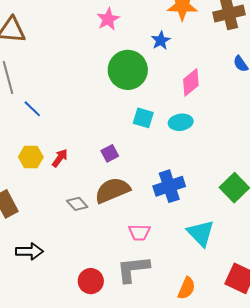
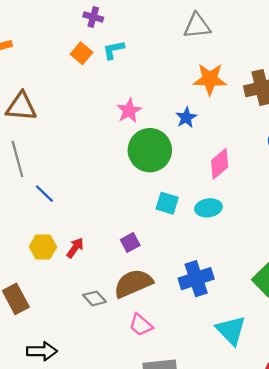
pink star: (108, 19) -> (129, 111), moved
pink trapezoid: (139, 232) -> (141, 325), moved, turned 40

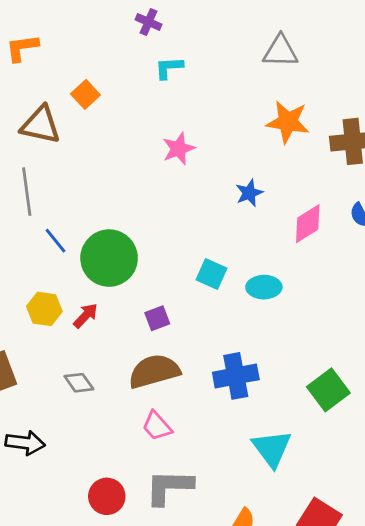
orange square: (82, 53) -> (85, 94), moved
blue star: (186, 118) -> (249, 193), moved
green circle: (150, 150) -> (109, 258), moved
pink diamond: (220, 164) -> (308, 224), moved
gray diamond: (94, 298) -> (79, 383), moved

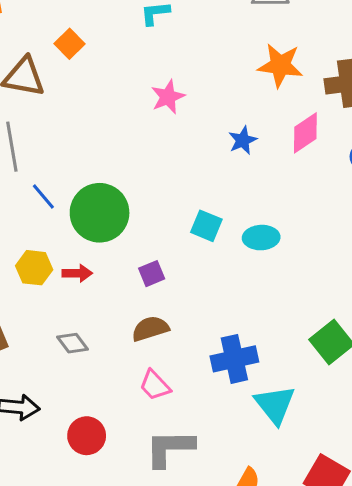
pink diamond: (308, 224) -> (305, 133), moved
red arrow: (86, 316) -> (77, 273), turned 48
brown semicircle: (154, 371) -> (150, 329), size x0.7
blue cross: (236, 376) -> (234, 359), moved
red circle: (107, 496) -> (87, 436), moved

